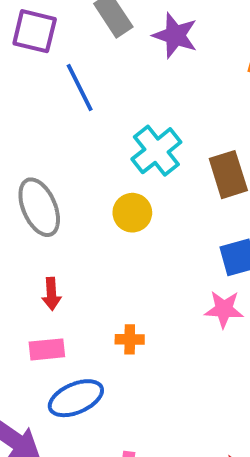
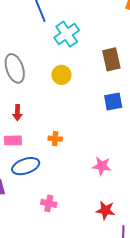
cyan cross: (156, 151) -> (67, 34), moved
pink star: (224, 309) -> (102, 166), moved

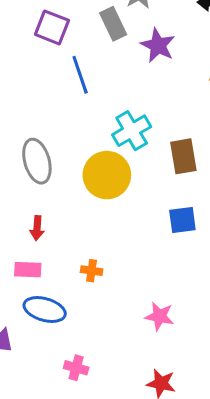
cyan cross: (67, 34) -> (132, 131), moved
yellow circle: (61, 75) -> (107, 175), size x1.6
blue ellipse: (26, 166) -> (45, 309), turned 32

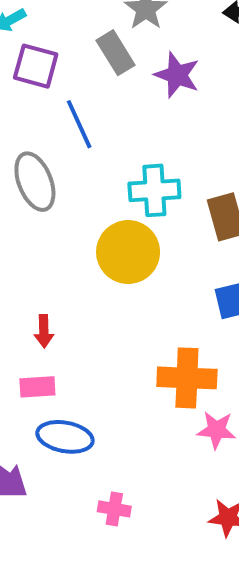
cyan cross: (132, 131) -> (154, 190), turned 33
gray ellipse: (37, 161) -> (35, 182), moved
orange cross: (92, 271) -> (187, 378), moved, size x2.0

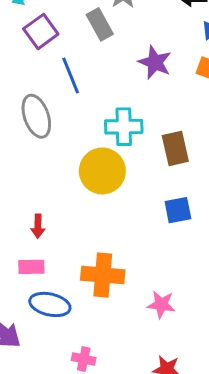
purple square: (36, 66) -> (41, 31), turned 36
purple star: (177, 75) -> (155, 62), moved
orange cross: (187, 378) -> (103, 275), moved

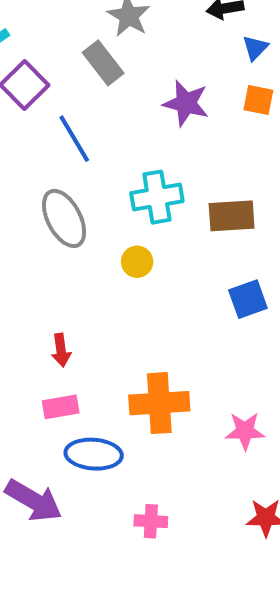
gray ellipse: (36, 116) -> (64, 218), moved
brown rectangle: (175, 148) -> (232, 216), turned -72
yellow circle: (102, 171) -> (137, 262), size x0.5

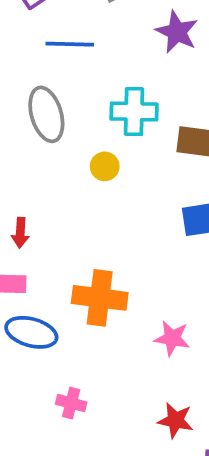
blue line: (74, 139) -> (70, 44), turned -69

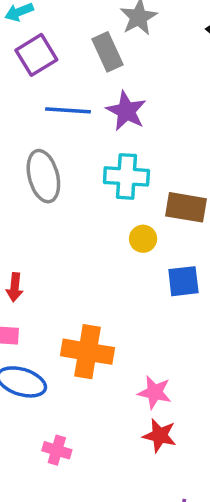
purple star: (177, 32) -> (126, 111), moved
yellow circle: (105, 166) -> (143, 239), moved
red star: (175, 420) -> (160, 435), moved

